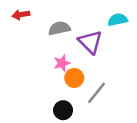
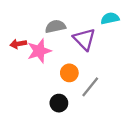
red arrow: (21, 15) -> (18, 44), moved
pink star: (62, 63) -> (39, 51), moved, size x1.5

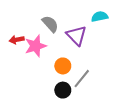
gray semicircle: (55, 26) -> (50, 24), turned 60
black circle: (59, 103) -> (63, 90), moved

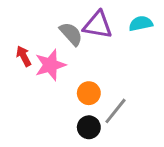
purple triangle: (76, 35) -> (98, 25), moved, turned -35
red arrow: (17, 40) -> (24, 56), turned 72

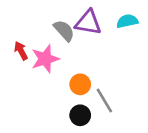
gray line: (116, 111) -> (104, 100), turned -70

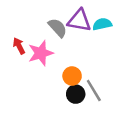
cyan semicircle: (127, 21) -> (102, 24), moved
black circle: (80, 115) -> (76, 94), moved

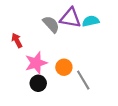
pink star: (41, 53) -> (36, 63), moved
black circle: (76, 94) -> (38, 83), moved

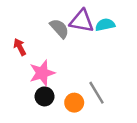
orange circle: (64, 67) -> (74, 103), moved

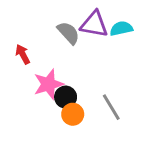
black circle: (45, 96) -> (66, 97), moved
orange circle: (74, 103) -> (73, 114), moved

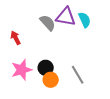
cyan semicircle: (121, 29) -> (85, 20), turned 77
pink star: (48, 84) -> (22, 70), moved

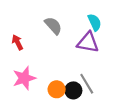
purple triangle: (66, 17) -> (88, 42), moved
black circle: (46, 68) -> (73, 90), moved

